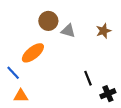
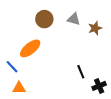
gray triangle: (68, 31) -> (74, 19), moved

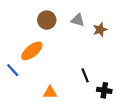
black cross: (99, 86) -> (104, 90), turned 32
orange triangle: (19, 88) -> (50, 92), moved

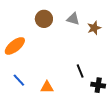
orange ellipse: (32, 51) -> (15, 46), moved
blue line: (13, 70) -> (19, 80), moved

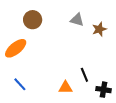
brown circle: (44, 19) -> (33, 20), moved
orange triangle: (47, 87) -> (65, 87), moved

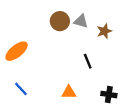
brown circle: (33, 20) -> (60, 21), moved
black line: (84, 75) -> (88, 61), moved

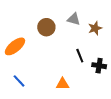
brown circle: (60, 21) -> (46, 27), moved
black cross: (109, 95) -> (99, 66), moved

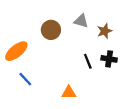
black cross: (99, 66) -> (109, 59), moved
blue line: (19, 81) -> (25, 79), moved

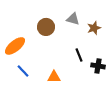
black cross: (109, 59) -> (98, 66), moved
orange triangle: (69, 92) -> (54, 77), moved

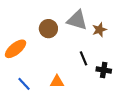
gray triangle: (73, 19) -> (77, 20), size x1.5
blue line: (23, 71) -> (24, 84), moved

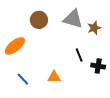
brown circle: (48, 29) -> (39, 20), moved

